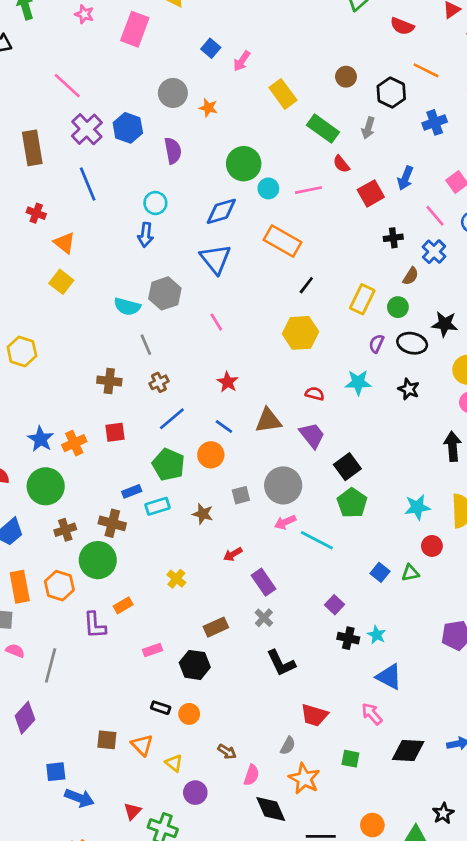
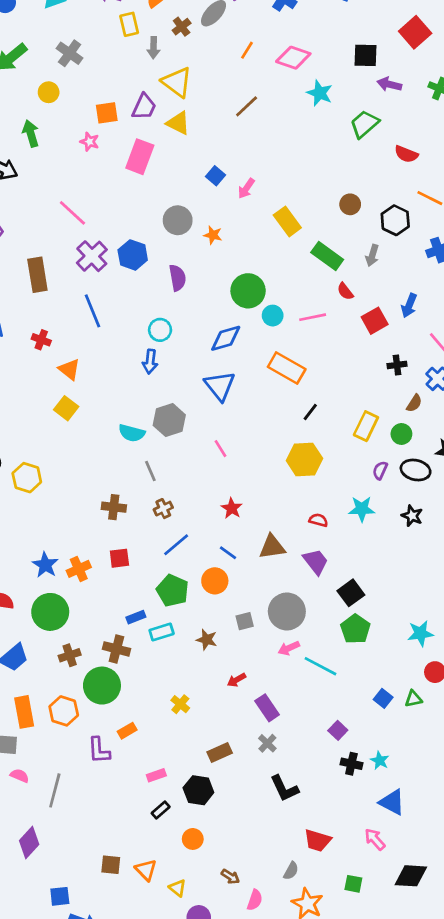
black rectangle: (161, 708) -> (161, 810), moved, turned -60

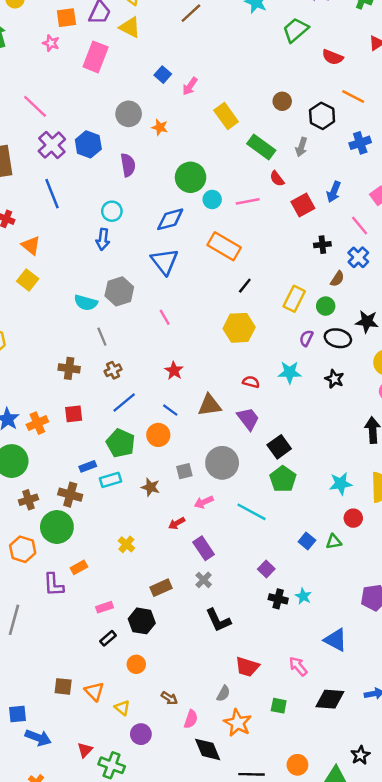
pink arrow: (289, 648) -> (204, 502), moved
blue triangle: (392, 802) -> (335, 640), moved

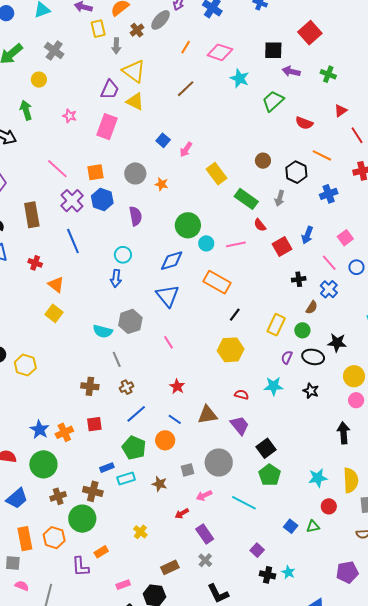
orange square: (66, 18) -> (96, 172), moved

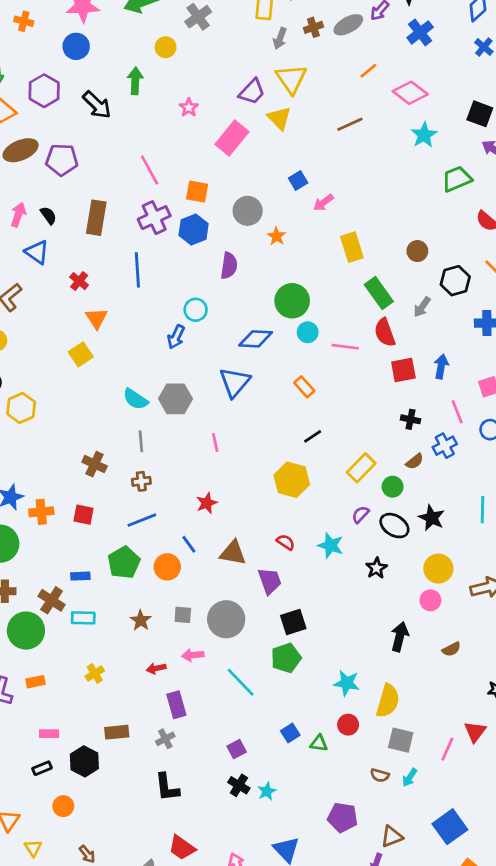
red semicircle: (260, 225) -> (385, 332), size x1.5
blue arrow: (307, 235) -> (441, 367), turned 150
orange rectangle: (217, 282) -> (304, 387), size x0.6
cyan rectangle: (126, 479) -> (83, 618), moved

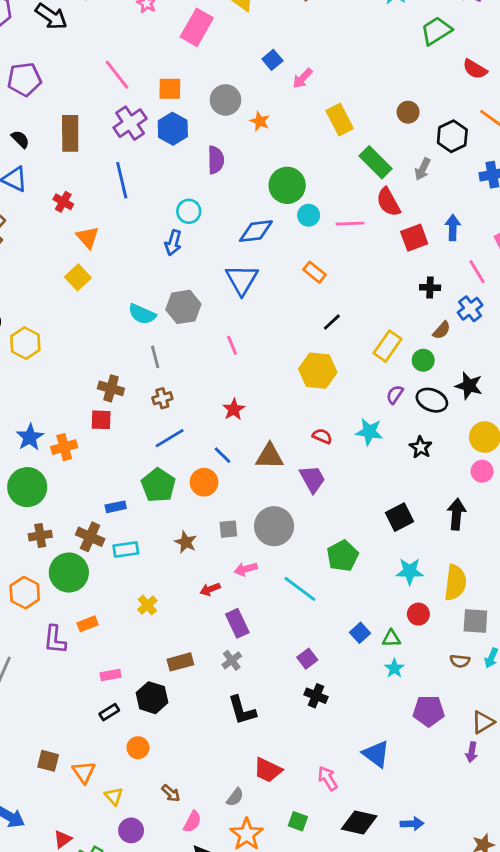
red square: (84, 515) -> (101, 420), moved
black square: (293, 622) -> (399, 517), moved
cyan star: (267, 791) -> (394, 668), moved

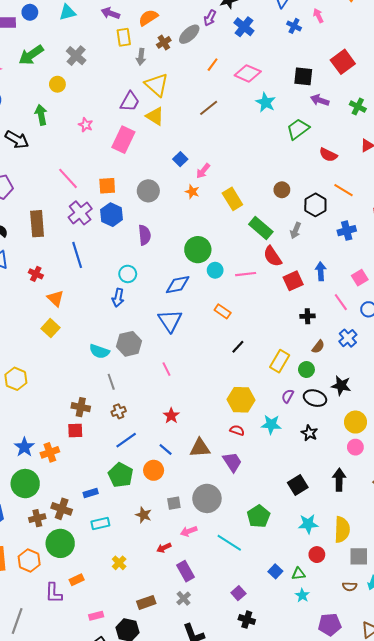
orange star: (260, 121) -> (192, 192), moved
blue cross: (470, 309) -> (348, 338), moved
yellow hexagon: (318, 371) -> (241, 400), moved
brown cross: (90, 537) -> (62, 509), moved

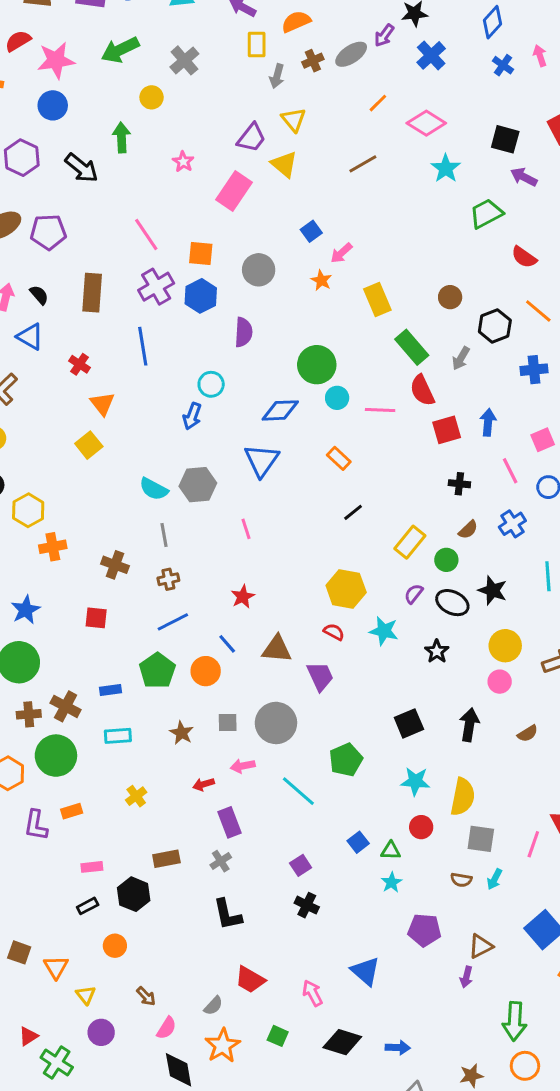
yellow triangle: (157, 85) -> (294, 120), size x0.7
red square: (75, 431) -> (96, 618), moved
orange cross: (50, 452) -> (53, 547), moved

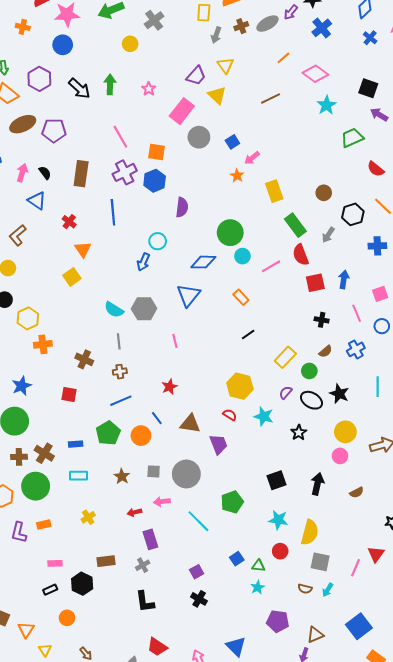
green arrow: (121, 138) -> (110, 84), moved
gray circle: (259, 270) -> (199, 137), moved
pink line: (380, 410) -> (271, 266), turned -36

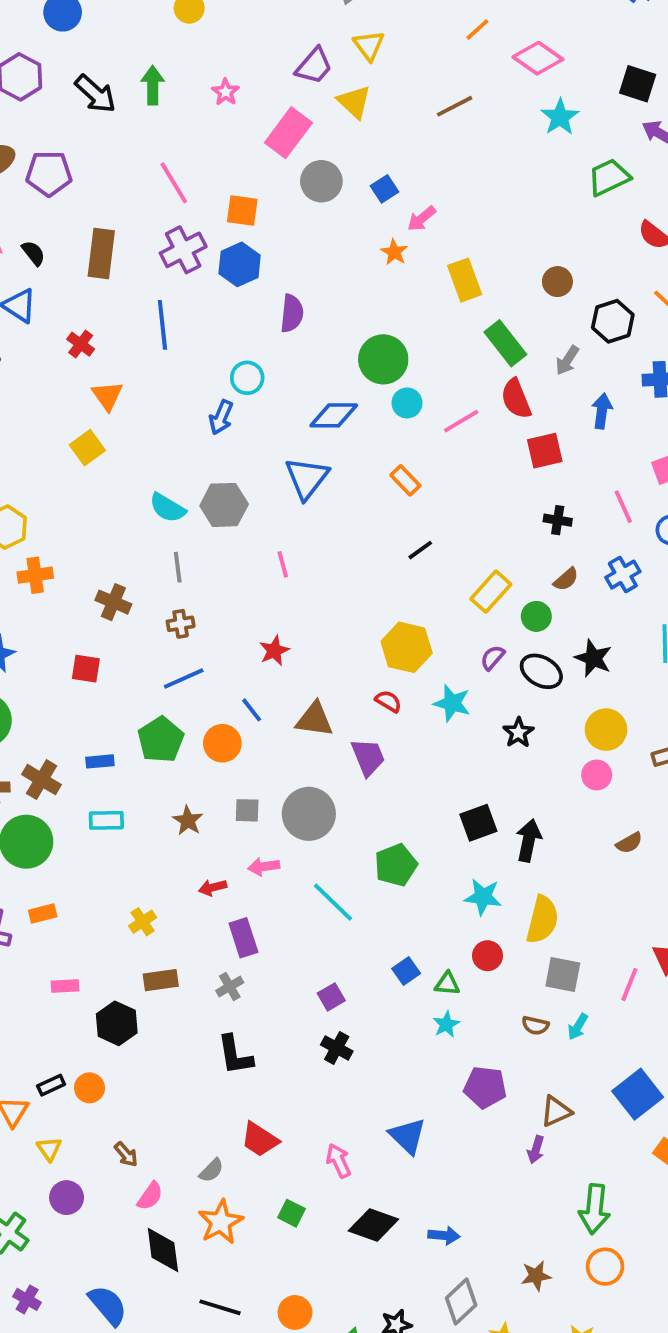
blue arrow: (344, 279) -> (602, 411), moved
black arrow: (317, 484) -> (529, 840), moved
yellow cross: (88, 517) -> (143, 922), moved
black rectangle: (50, 590) -> (51, 1085), moved

